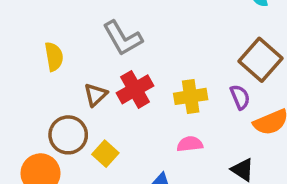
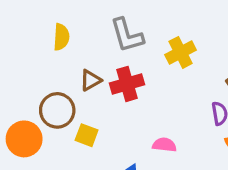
yellow cross: (191, 96) -> (181, 52), moved, turned -32
yellow square: (105, 154) -> (87, 135), turned -35

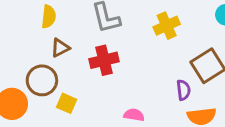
yellow cross: (181, 52) -> (167, 26), moved
brown triangle: (90, 80) -> (60, 48), moved

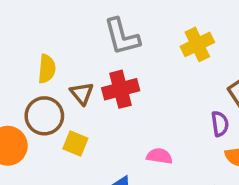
yellow semicircle: (49, 17) -> (47, 69), moved
brown triangle: (60, 48) -> (82, 93), moved, turned -42

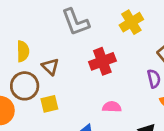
red cross: (121, 89) -> (102, 61), moved
yellow square: (75, 143) -> (49, 104), turned -30

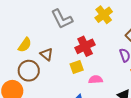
yellow semicircle: (23, 51) -> (25, 45), turned 42
yellow square: (49, 104) -> (77, 67), moved

